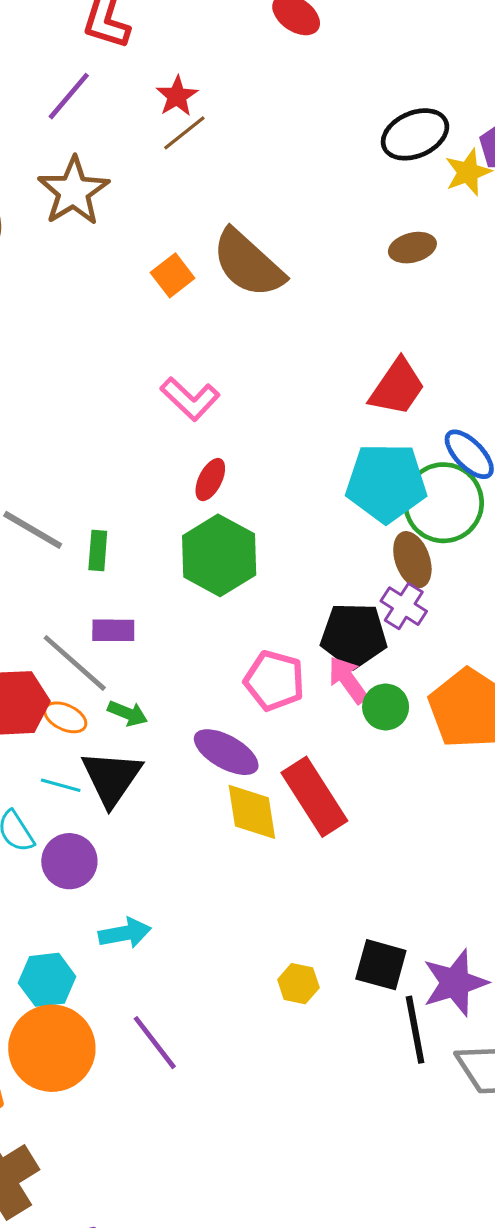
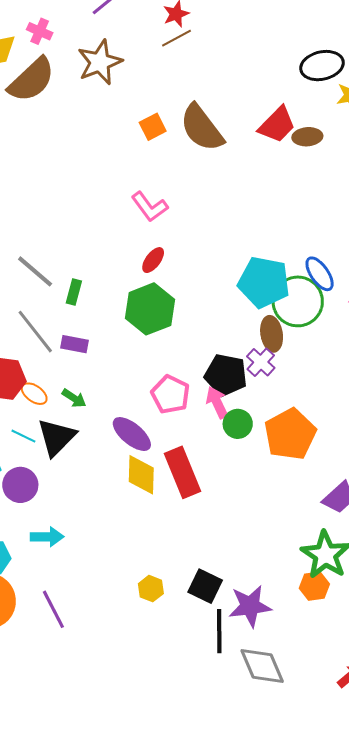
red trapezoid: (397, 387) -> (277, 125), moved
gray line: (75, 663) -> (35, 332), moved

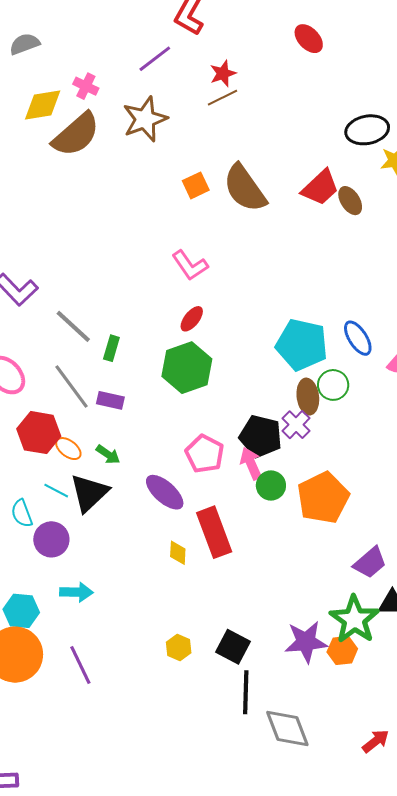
brown ellipse: (307, 137) -> (350, 201), turned 60
green circle: (298, 301) -> (333, 385), moved, size x0.6
yellow diamond: (141, 475) -> (178, 553), moved, size x0.6
purple star: (250, 606) -> (306, 642), moved

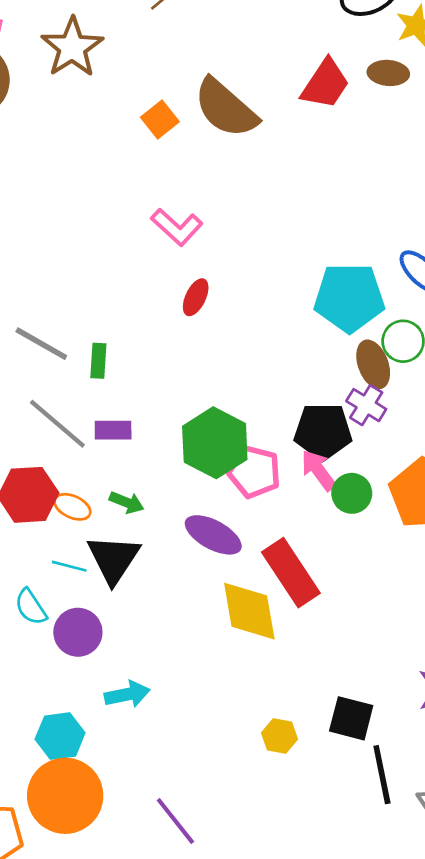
brown ellipse: (350, 201) -> (388, 73), moved, turned -40
green hexagon: (187, 368) -> (215, 443), moved
yellow diamond: (178, 553) -> (249, 611), size x2.0
purple line: (80, 665) -> (175, 821), moved

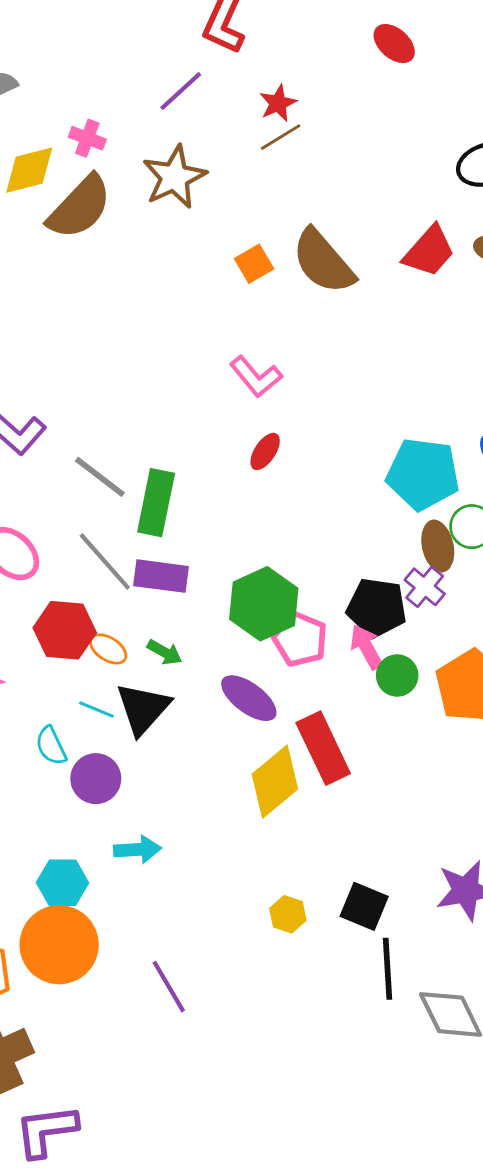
green rectangle: (98, 361) -> (156, 503), size x1.8
purple rectangle: (113, 430) -> (161, 576), size x1.4
yellow diamond: (249, 611) -> (275, 782), turned 52

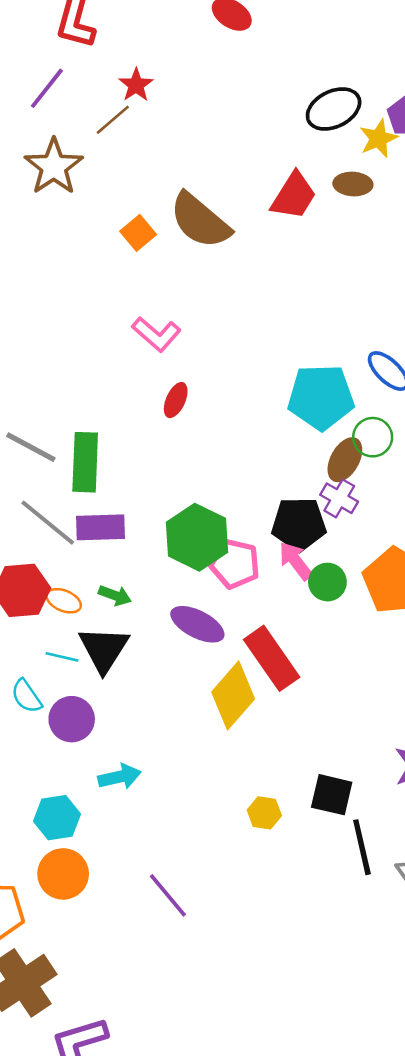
brown line: (281, 137) -> (113, 120), moved
brown ellipse: (438, 546) -> (345, 460), turned 51
orange circle: (59, 945) -> (63, 874), size x0.7

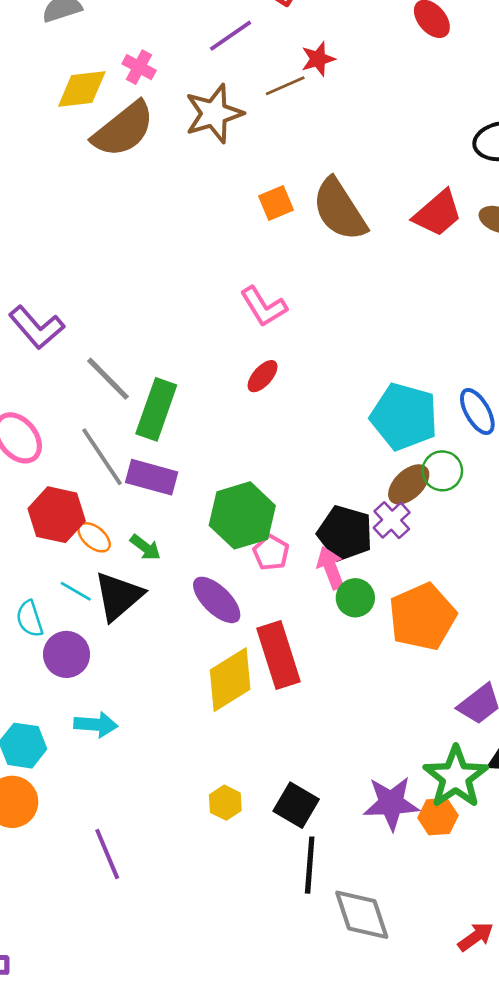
pink pentagon: (235, 564) -> (271, 553), size x0.7

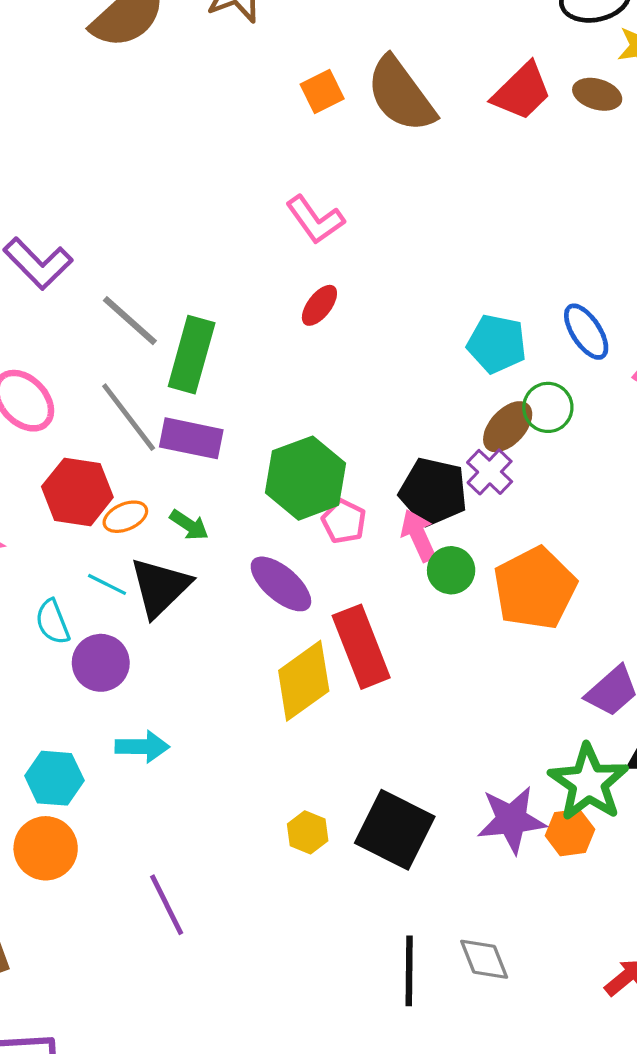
cyan pentagon: (404, 417) -> (497, 344), size x0.7
orange ellipse: (94, 537) -> (125, 517), turned -60
black square: (296, 805) -> (395, 830), size x1.4
black line: (310, 865) -> (409, 971), moved
gray diamond: (362, 915) -> (484, 959), size x0.7

